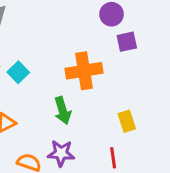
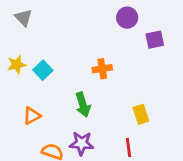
purple square: (127, 42) -> (155, 40), moved
orange cross: (84, 71) -> (102, 69), size x0.6

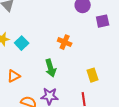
orange cross: (102, 69) -> (65, 42), turned 32

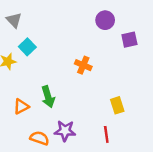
cyan square: (22, 43) -> (27, 47), moved
green arrow: (51, 68) -> (48, 97), moved

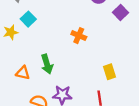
purple square: (129, 40) -> (121, 12), turned -32
orange triangle: (21, 106) -> (23, 73), turned 40

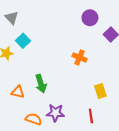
orange cross: (79, 36) -> (79, 57), moved

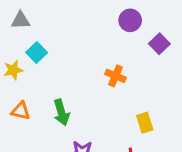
gray triangle: (12, 18) -> (21, 20), turned -48
orange triangle: (18, 92) -> (21, 111), moved

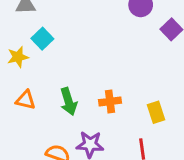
orange cross: (116, 76) -> (110, 101), moved, turned -30

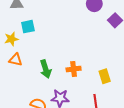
cyan square: (42, 39) -> (28, 27), turned 32
orange triangle: (26, 100) -> (16, 60), moved

